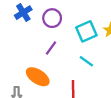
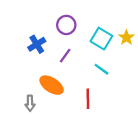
blue cross: (23, 13) -> (37, 44), moved
cyan square: (86, 31) -> (101, 39), turned -35

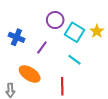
purple circle: (66, 25) -> (55, 20), moved
blue cross: (37, 44) -> (16, 37), turned -35

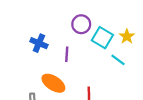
purple line: (42, 48) -> (67, 54), turned -32
cyan line: (74, 60) -> (118, 60), moved

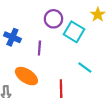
yellow star: (127, 36) -> (98, 15), moved
cyan line: (118, 60) -> (85, 67), moved

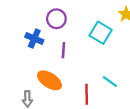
purple circle: (53, 19) -> (56, 19), moved
cyan line: (85, 67) -> (110, 82), moved

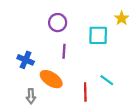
cyan square: (101, 33) -> (98, 35), turned -30
blue cross: (34, 39) -> (26, 60), moved

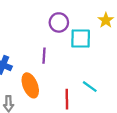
purple circle: (58, 23) -> (59, 22), moved
orange ellipse: (51, 79) -> (30, 85), turned 35

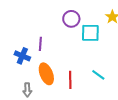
purple line: (44, 56) -> (40, 44), moved
red line: (67, 99) -> (70, 80), moved

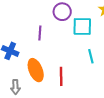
purple line: (40, 44) -> (40, 33), moved
cyan line: (98, 75) -> (91, 56), moved, turned 40

